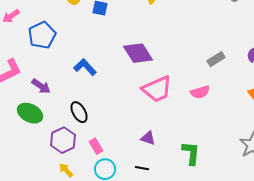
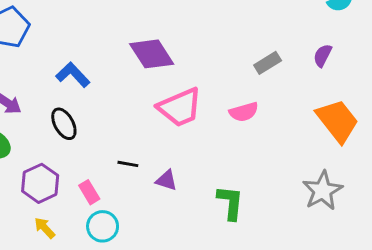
black ellipse: (79, 112) -> (64, 124), moved
black line: (142, 168) -> (128, 164), moved

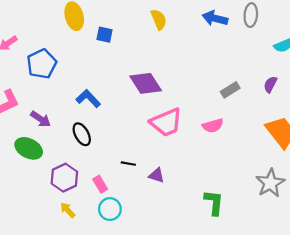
green L-shape: (230, 203) -> (214, 203), moved

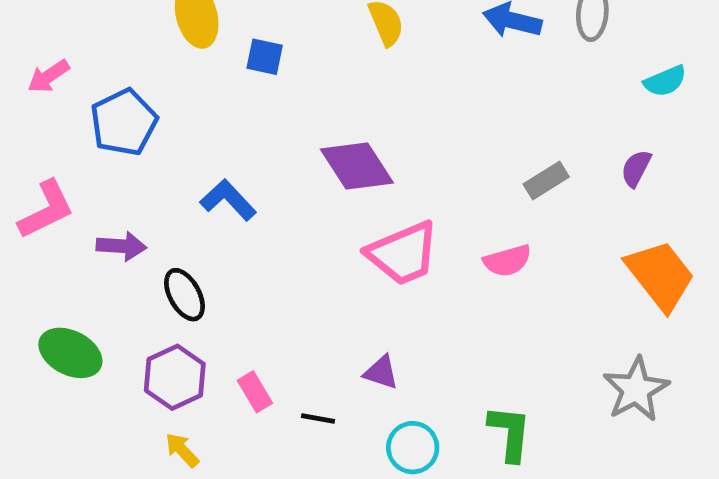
purple arrow: (41, 119) -> (121, 246), turned -30
black ellipse: (82, 134) -> (185, 295), moved
green ellipse: (29, 148) -> (70, 353), moved
black line: (128, 164) -> (318, 418), moved
cyan circle: (110, 209) -> (413, 448), moved

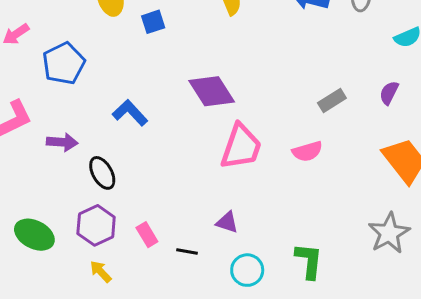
blue square: (265, 57) -> (153, 22), turned -30
pink trapezoid: (403, 253) -> (241, 147), turned -48
green ellipse: (70, 353) -> (34, 235), moved

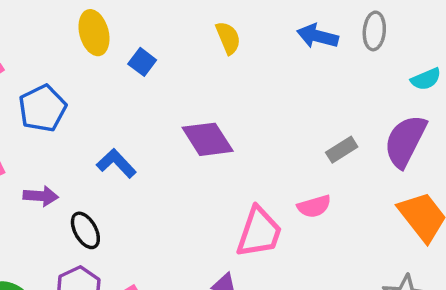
blue square: (153, 22) -> (142, 62), turned -35
purple semicircle: (389, 93) -> (405, 141), size x2.0
pink trapezoid: (241, 147) -> (259, 232), moved

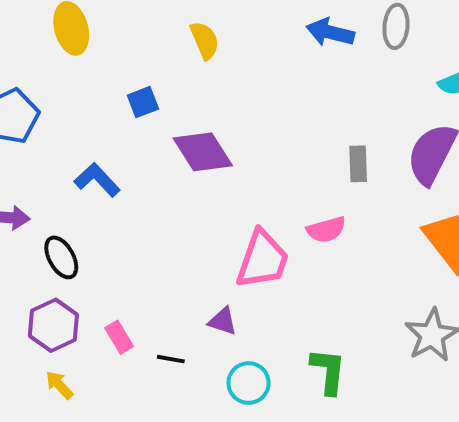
yellow semicircle: (228, 38) -> (205, 40), moved
blue square: (142, 62) -> (143, 102), moved, turned 32
gray rectangle: (342, 150) -> (358, 164), turned -60

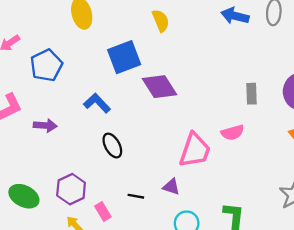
blue square: (143, 102) -> (124, 57), size x1.8
black ellipse: (61, 257) -> (112, 146), moved
pink rectangle: (119, 337) -> (103, 212), moved
black line: (171, 359) -> (136, 196), moved

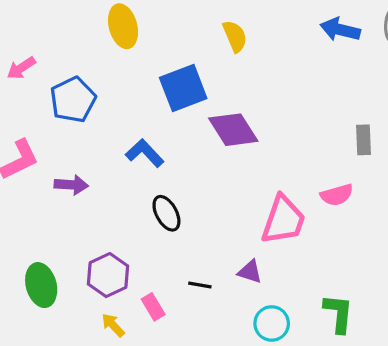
green ellipse: (24, 196) -> (41, 285), turned 48

